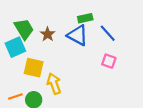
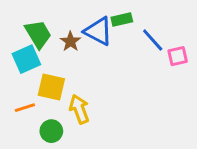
blue triangle: (78, 35) -> (98, 31), moved
pink square: (109, 61) -> (178, 56), moved, turned -32
orange line: (15, 97) -> (25, 108), moved

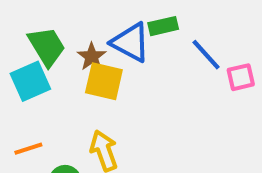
yellow square: (51, 87) -> (104, 81), moved

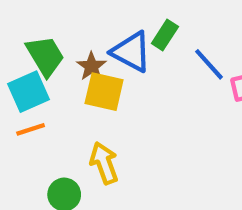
green rectangle: (163, 26) -> (165, 35), turned -44
orange line: (28, 149) -> (31, 129), moved

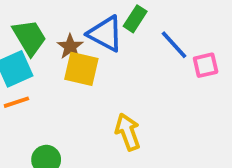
yellow arrow: (104, 163) -> (128, 132), moved

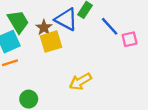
yellow square: (81, 69) -> (51, 42), turned -30
yellow arrow: (128, 132) -> (80, 81), turned -100

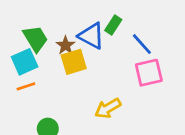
pink square: (130, 39) -> (149, 73), moved, size x1.5

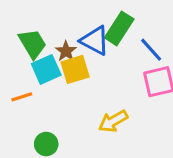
green rectangle: (113, 25) -> (119, 28), size x1.5
cyan square: (25, 62) -> (46, 69), moved

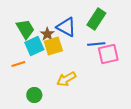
green rectangle: (119, 28) -> (96, 19), moved
blue line: (151, 50) -> (96, 44), moved, turned -54
yellow arrow: (113, 121) -> (66, 79), moved

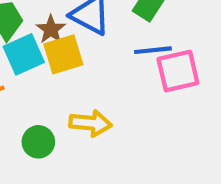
yellow arrow: (66, 79) -> (90, 123), turned -144
green circle: (34, 95) -> (38, 142), moved

